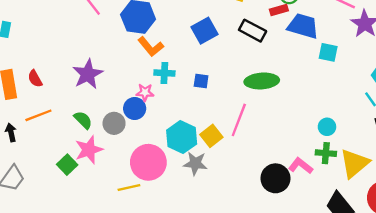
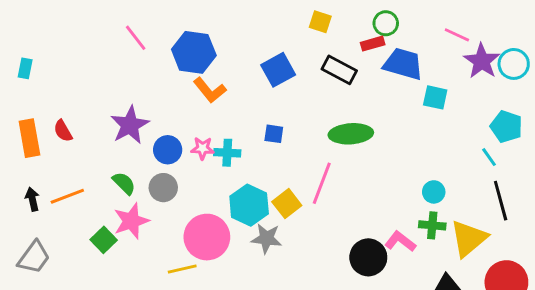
cyan cross: (164, 73) -> (227, 153), moved
blue circle: (135, 108) -> (168, 150), moved
orange line: (38, 115) -> (67, 196), moved

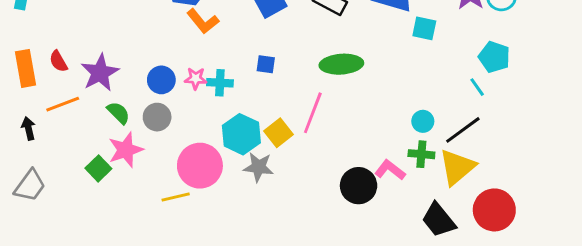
purple star: (130, 125) -> (100, 73), moved
orange line: (67, 196) -> (63, 104), moved
black line: (501, 201) -> (463, 130), moved, turned 69

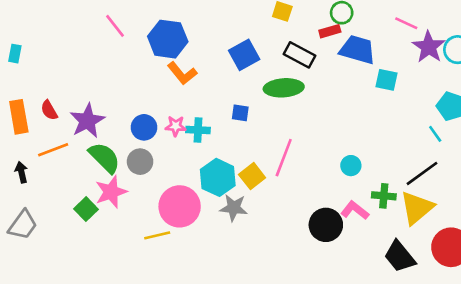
green ellipse: (341, 64) -> (284, 88), moved
green semicircle: (118, 113) -> (104, 158), size x1.5
cyan circle: (423, 121) -> (351, 166), moved

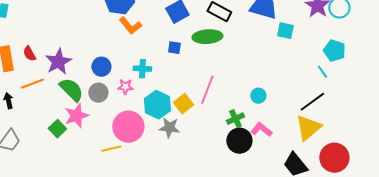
blue square: (240, 113) -> (174, 48), moved
pink star: (176, 126) -> (125, 87), moved
green cross: (384, 196) -> (235, 119), moved, turned -30

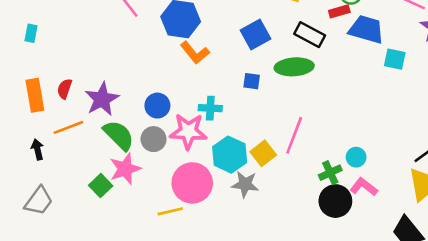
red semicircle: (29, 54) -> (65, 89), turned 49
pink star: (125, 87) -> (188, 131), size x1.8
cyan circle: (258, 96) -> (356, 157), moved

